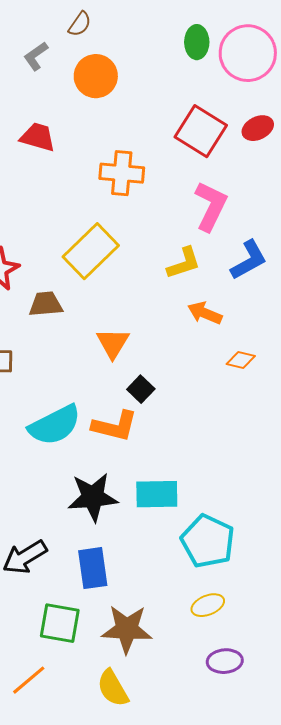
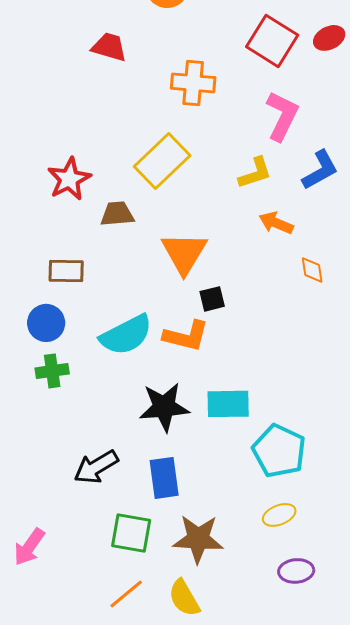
orange triangle: (113, 343) -> (184, 253), size x1.4
orange diamond: (241, 360) -> (312, 270), turned 68
black square: (141, 389) -> (212, 299), turned 32
orange line: (29, 680) -> (126, 594), moved

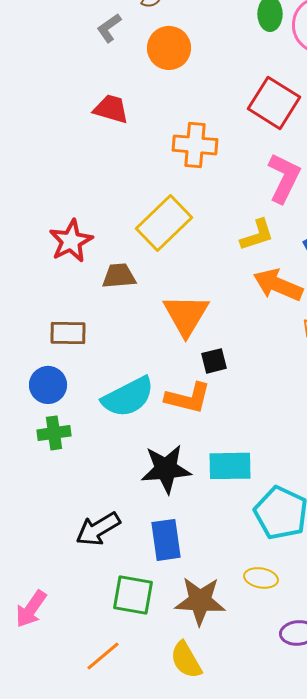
orange arrow: (276, 223) -> (278, 285), size x1.4
yellow ellipse: (279, 515) -> (261, 578), moved, turned 32
orange line: (126, 594) -> (103, 656), moved

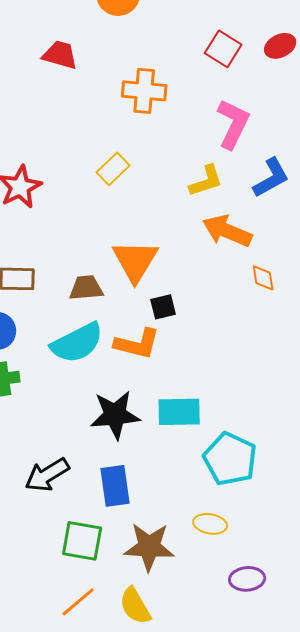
red square: (274, 103) -> (223, 49), size x0.7
yellow rectangle: (164, 223) -> (113, 169), size x0.6
brown trapezoid: (119, 276) -> (86, 288), moved
orange line: (103, 656) -> (78, 602), moved

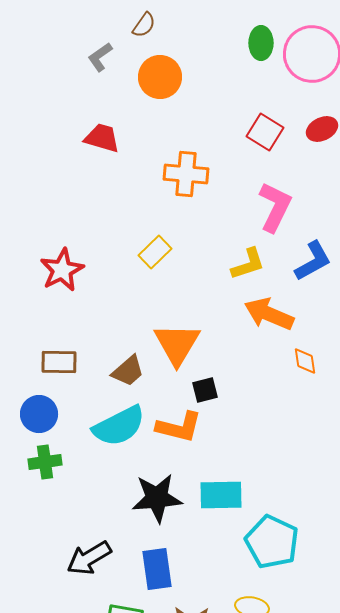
brown trapezoid: (86, 288) -> (128, 371), turned 144

